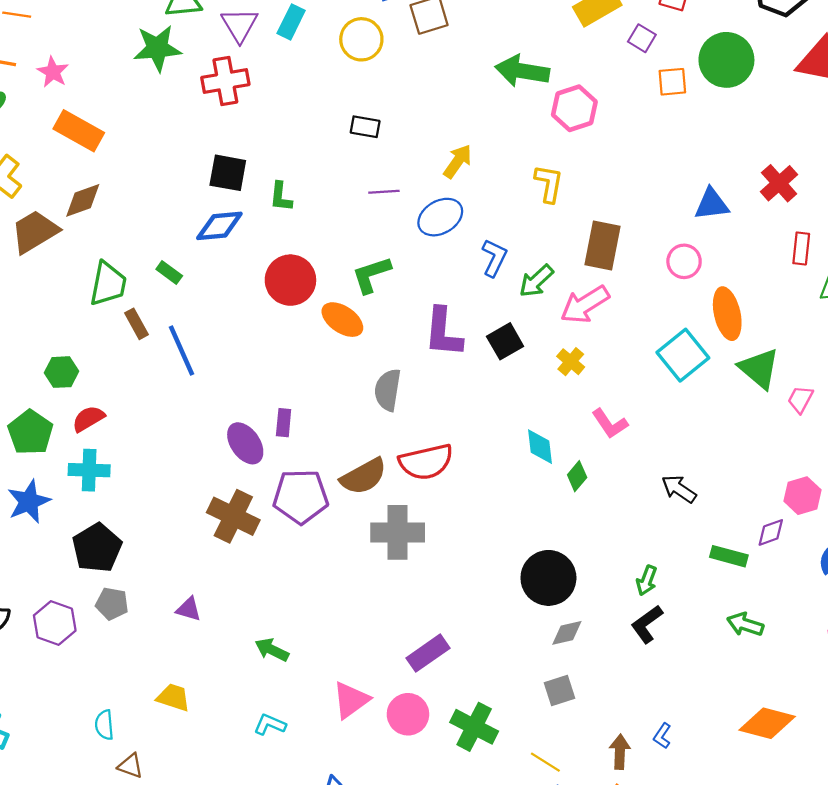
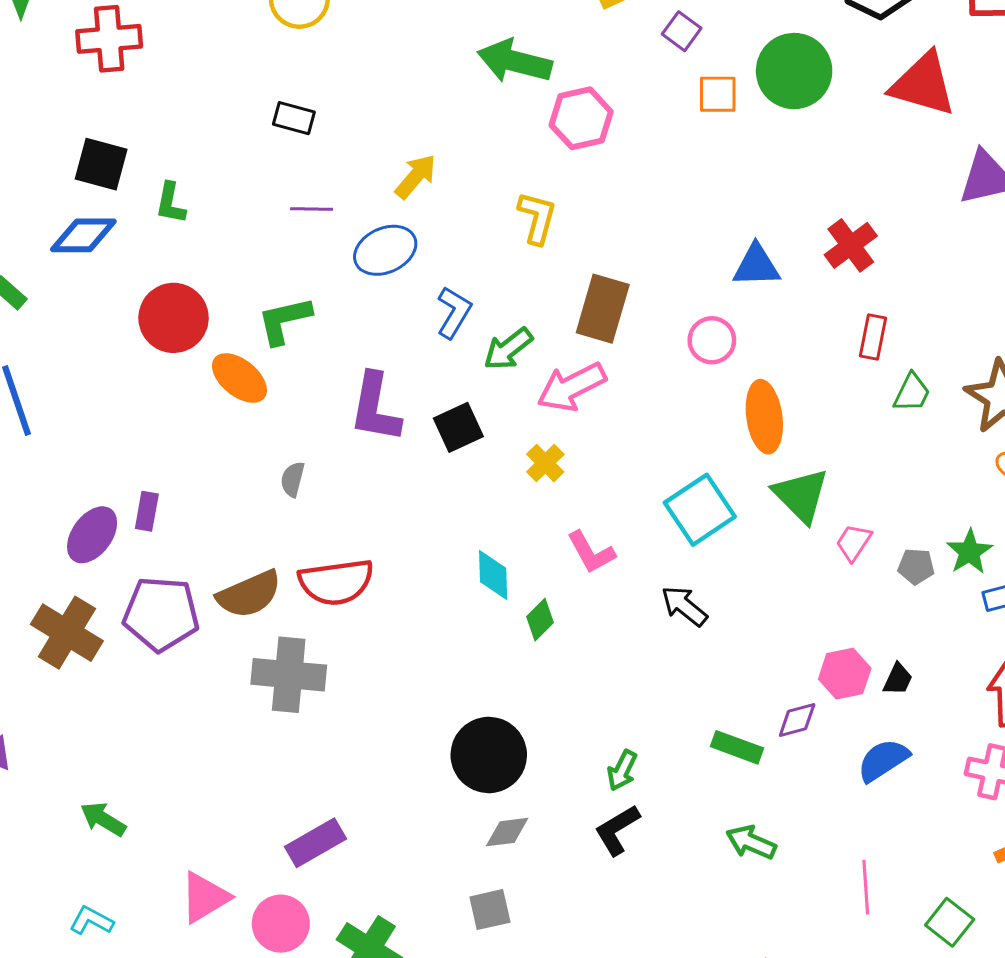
cyan square: (683, 355) -> (700, 510), moved
gray semicircle: (388, 390) -> (293, 479), size x0.6
purple ellipse: (245, 443) -> (92, 535), turned 66
black arrow: (679, 489) -> (684, 606), moved

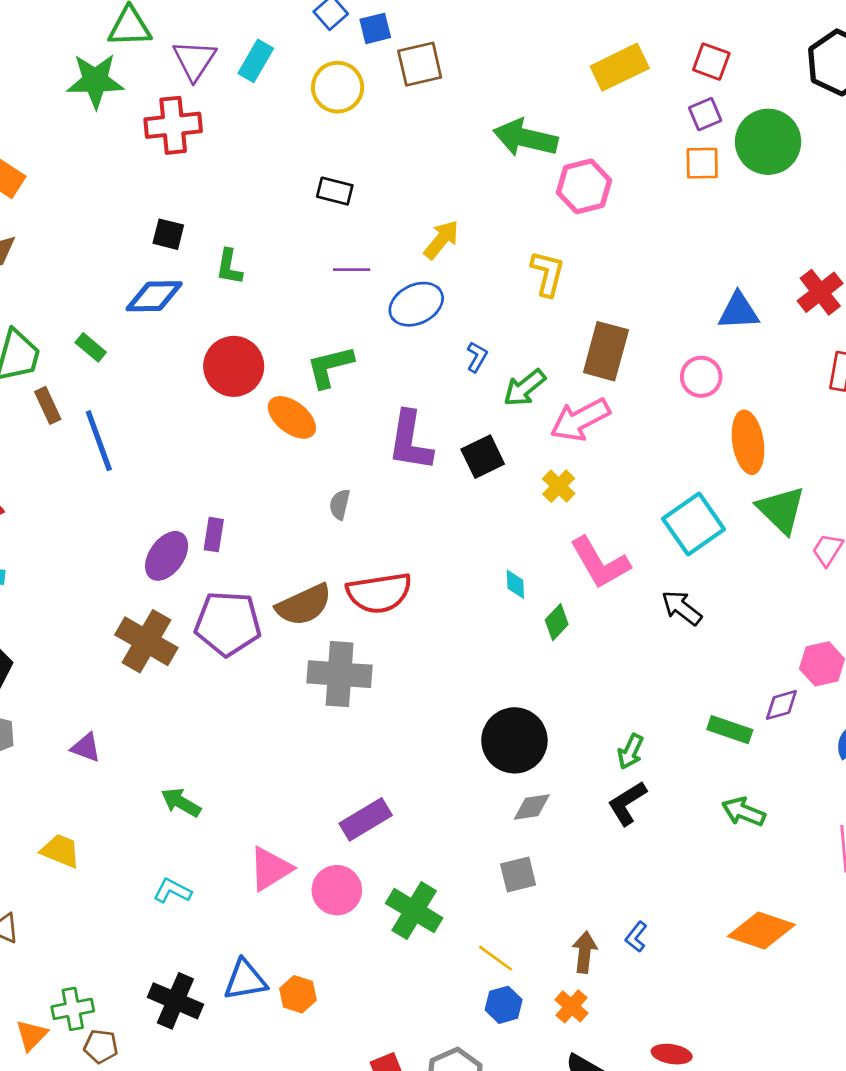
purple square: (682, 31) -> (705, 114), moved, turned 32
black square: (101, 164) -> (168, 234), size x0.7
blue L-shape: (454, 312) -> (477, 357), size x0.7
pink L-shape: (591, 552) -> (600, 563), size x1.4
cyan diamond: (493, 575) -> (515, 584), size x0.7

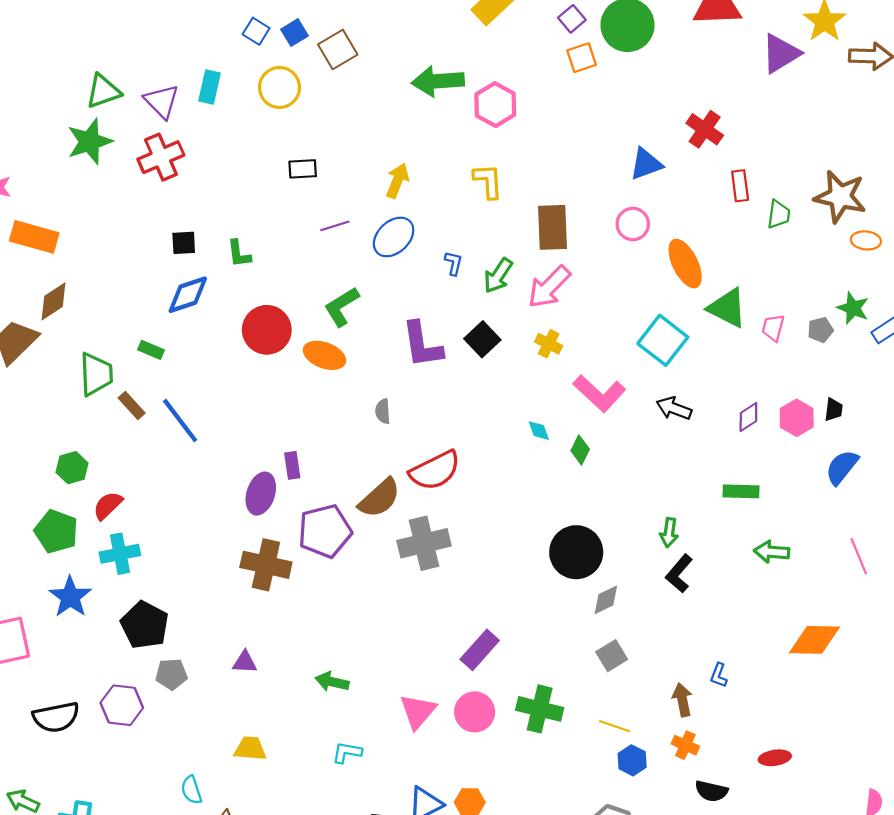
purple diamond: (781, 705) -> (748, 417), moved

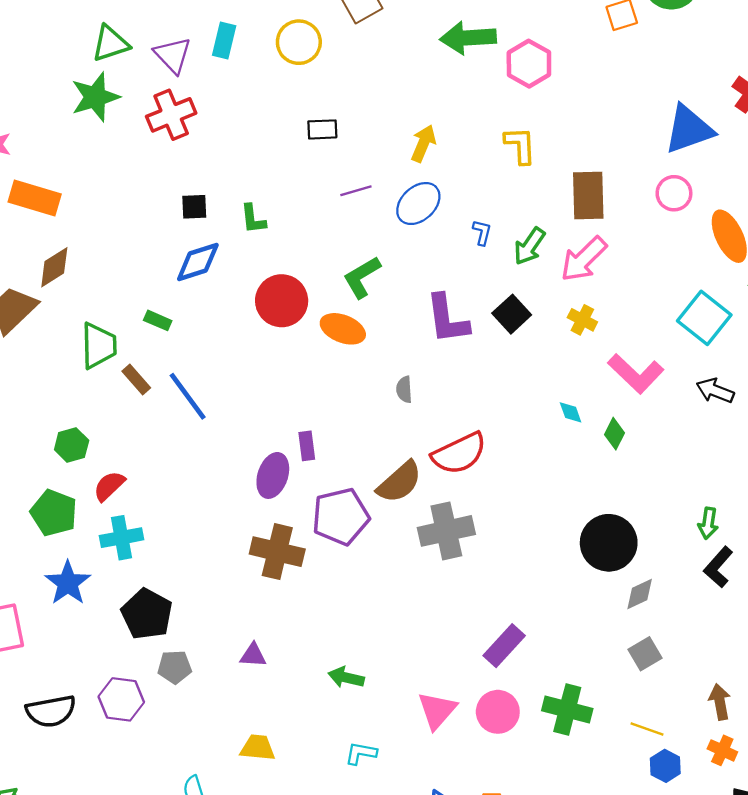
blue triangle: (646, 164) -> (689, 129), size x1.4

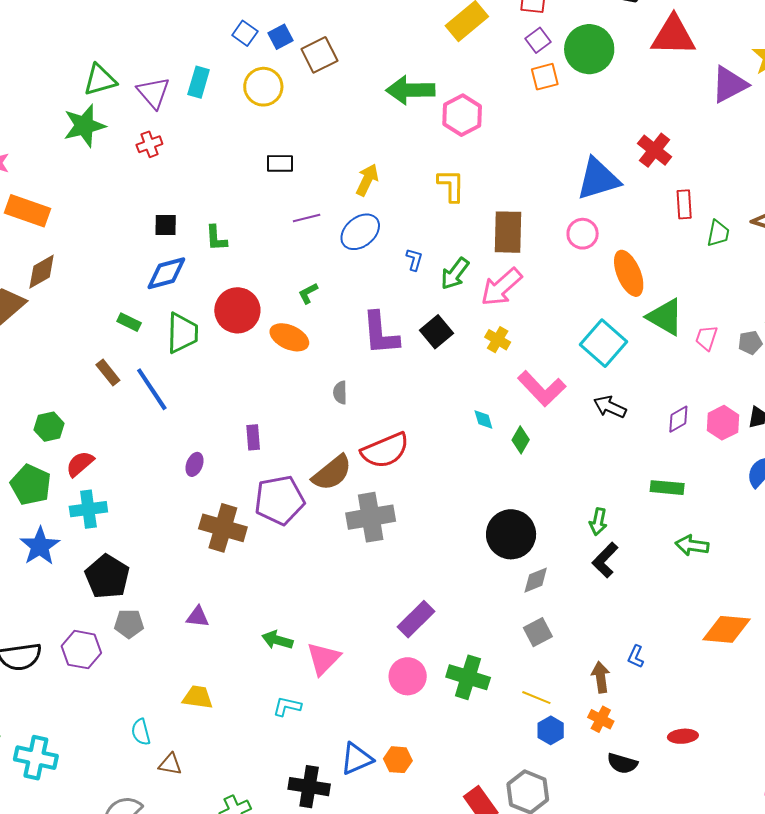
red cross: (171, 115) -> (149, 144), size x0.6
green L-shape: (362, 277) -> (308, 293), size x0.6
green trapezoid: (99, 346) -> (182, 333), moved
purple ellipse: (273, 475) -> (195, 464), moved, size x0.6
pink triangle: (437, 710) -> (323, 659), moved

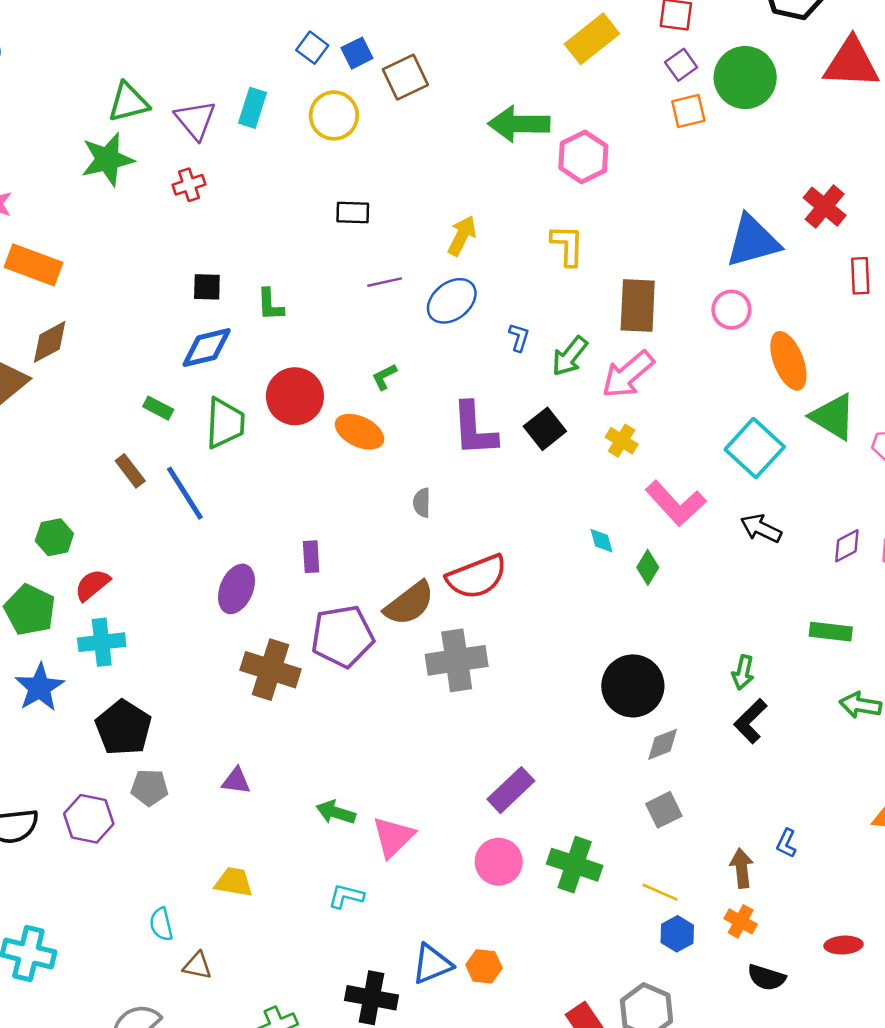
purple ellipse: (195, 464) -> (236, 589), size x1.6

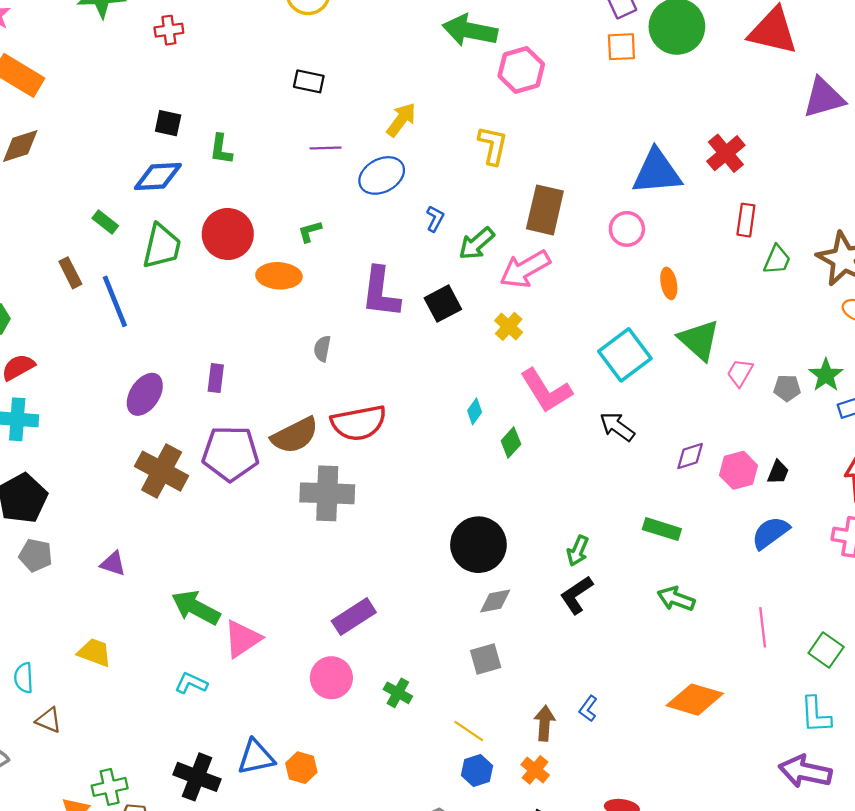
orange ellipse: (788, 361) -> (669, 283), size x0.6
orange ellipse: (360, 432) -> (279, 276), turned -33
cyan diamond: (601, 541) -> (475, 411), turned 40
green arrow: (336, 812) -> (196, 608), size x1.4
green cross: (575, 865) -> (398, 693), size x0.6

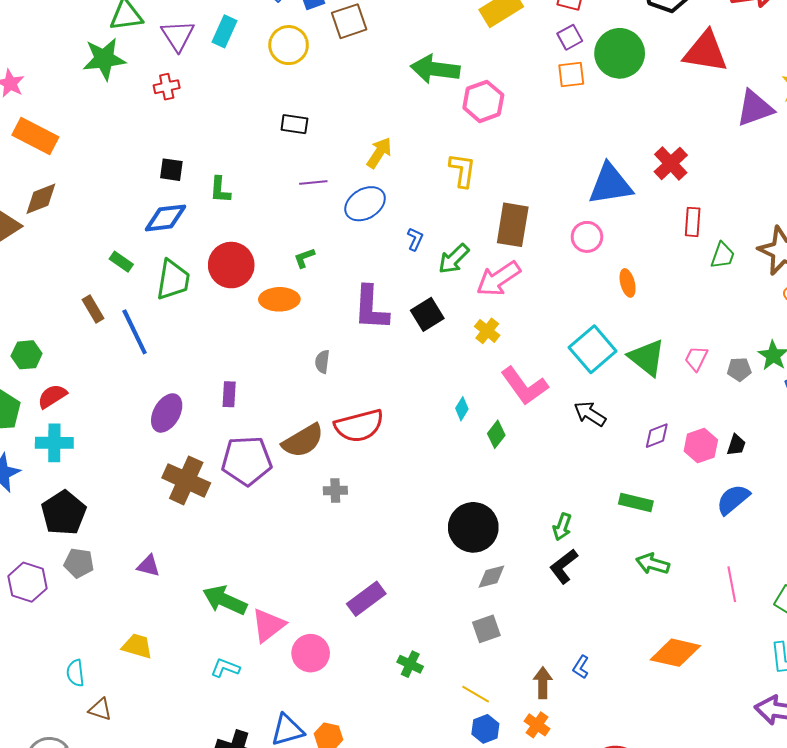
green triangle: (699, 340) -> (647, 358), moved
gray cross: (327, 493) -> (335, 490), size x0.5
pink circle: (331, 678) -> (311, 653), moved

